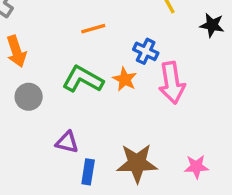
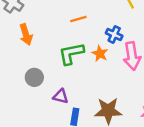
green L-shape: (83, 79) -> (71, 54), turned -40
gray circle: (29, 97) -> (34, 77), moved

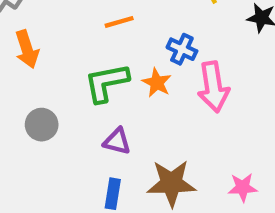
purple triangle: (61, 96) -> (117, 141), moved

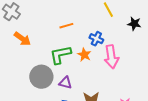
orange arrow: (27, 49) -> (22, 39), turned -36
gray circle: (42, 125) -> (41, 77), moved, size x1.5

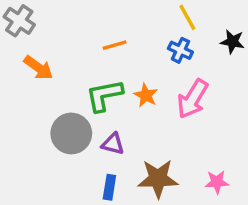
blue cross: (96, 39) -> (180, 50), moved
pink arrow: (111, 57) -> (193, 99), turned 40

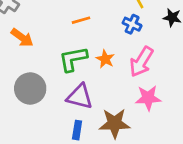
gray circle: (71, 133) -> (30, 88), moved
purple triangle: (113, 144) -> (80, 97), size x1.5
pink star: (217, 182) -> (148, 98), moved, size x1.4

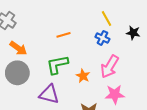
orange star: (105, 59) -> (83, 76), moved
gray circle: (30, 88) -> (17, 73), moved
purple triangle: (80, 97) -> (49, 94), moved

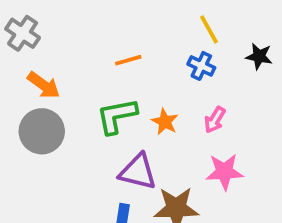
pink arrow: (110, 67) -> (215, 120), size x0.6
orange star: (83, 76) -> (165, 122), moved
purple triangle: (49, 94) -> (138, 172), moved

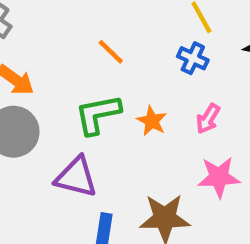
orange line: (128, 60) -> (111, 52), turned 60
purple triangle: (138, 172) -> (76, 177), moved

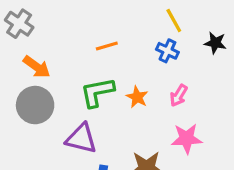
orange line: (111, 52) -> (107, 46), turned -60

